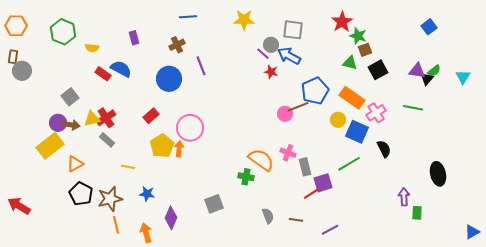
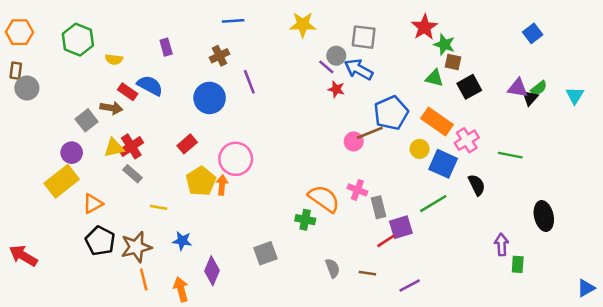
brown square: (365, 50) -> (453, 62), turned 32
green line: (413, 108) -> (510, 155), moved
brown arrow: (71, 125) -> (111, 108), moved

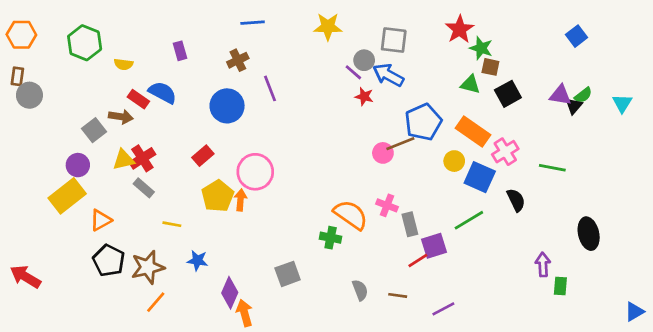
orange line: (144, 279) -> (156, 302), turned 55
orange arrow: (181, 289) -> (245, 313), moved

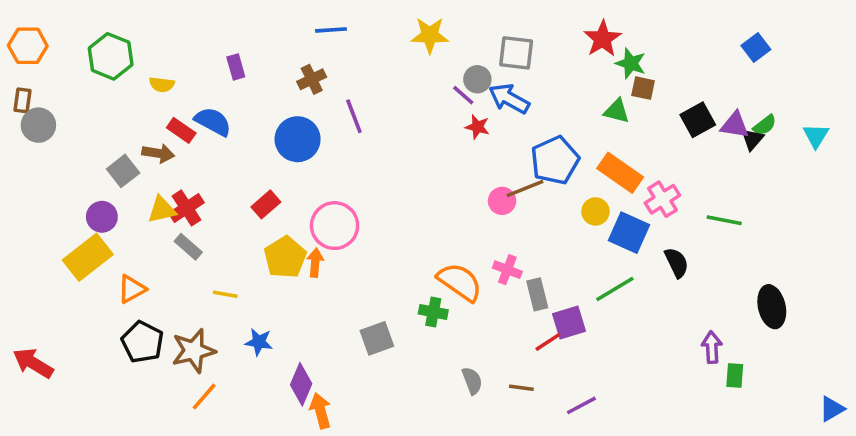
black square: (508, 94) -> (698, 120), moved
gray square: (288, 274) -> (377, 338), moved

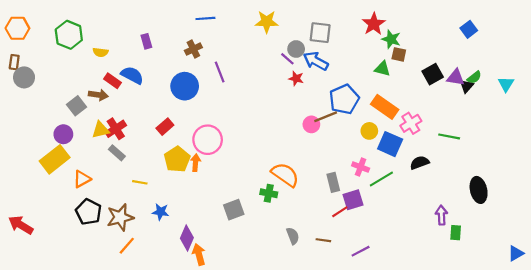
black semicircle: (677, 263) -> (420, 163), turned -84
pink cross: (507, 270) -> (361, 167), moved

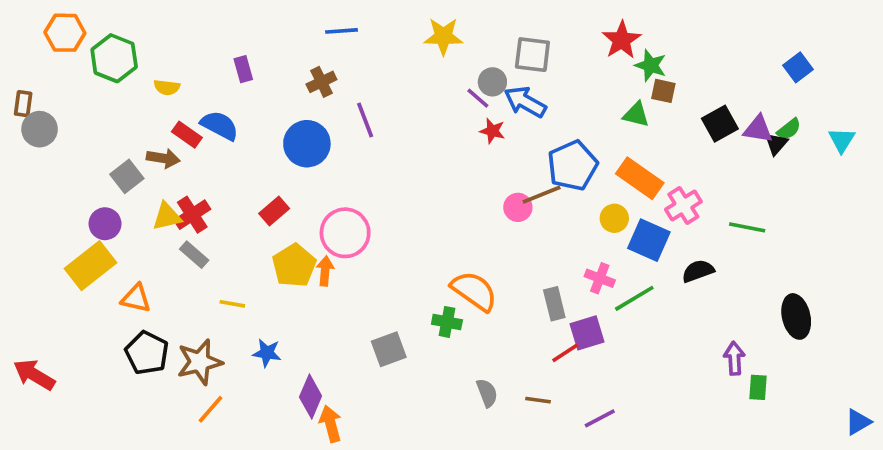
orange hexagon: (17, 28) -> (65, 33), moved
blue square: (469, 29) -> (798, 67), moved
orange triangle: (82, 179) -> (136, 298), turned 42

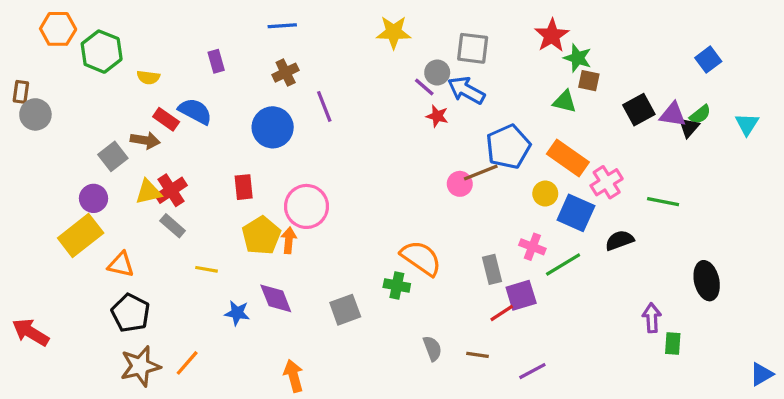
blue line: (341, 31) -> (282, 26), moved
red rectangle: (274, 211) -> (244, 187), turned -55
brown star: (200, 362) -> (140, 366), moved
purple diamond: (311, 397) -> (276, 298), moved, turned -45

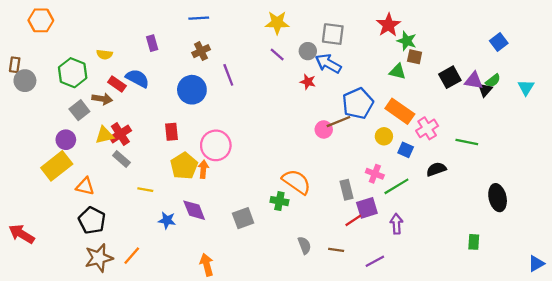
green hexagon: (102, 52) -> (73, 73), moved
purple line: (424, 87) -> (277, 54), moved
blue square: (576, 213) -> (406, 150), size x0.6
purple arrow: (652, 318) -> (396, 224), moved

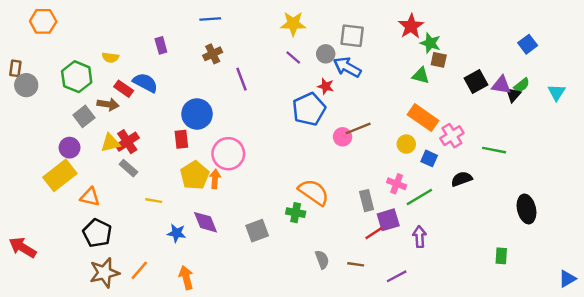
blue circle: (192, 90) -> (197, 114), moved
blue pentagon: (358, 103) -> (309, 109), moved
orange arrow: (207, 265) -> (186, 278), moved

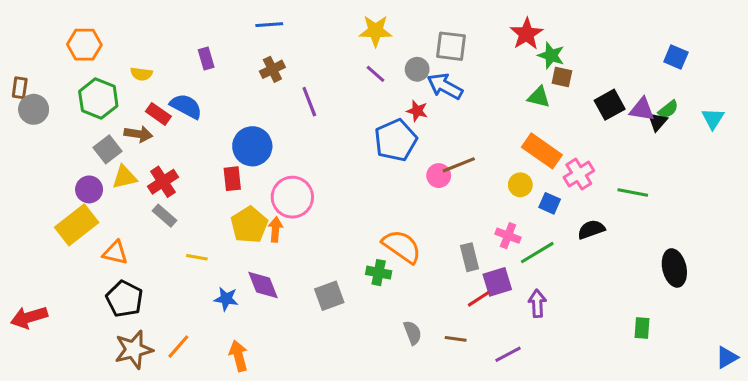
orange hexagon: (43, 21) -> (84, 45), moved
blue square: (528, 44) -> (676, 57), turned -30
yellow triangle: (110, 143) -> (124, 177), moved
red arrow: (23, 247) -> (29, 317), turned -48

